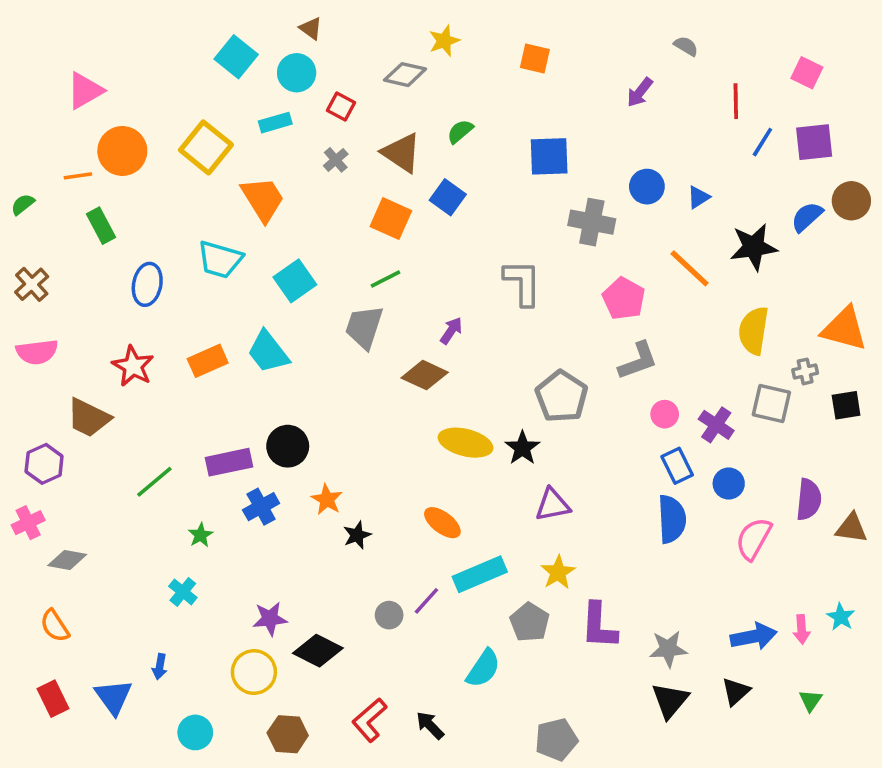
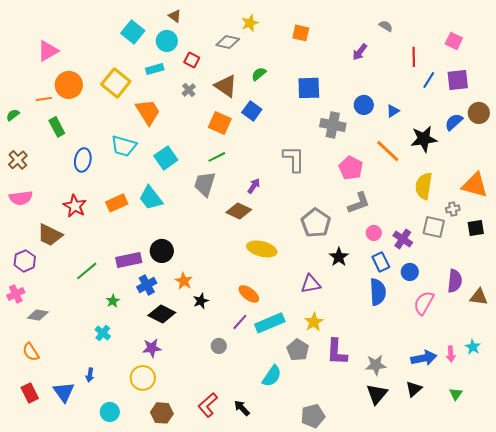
black star: (522, 448) -> (339, 257), moved
purple line: (426, 601) -> (240, 322), moved
black diamond: (318, 651) -> (162, 314), moved

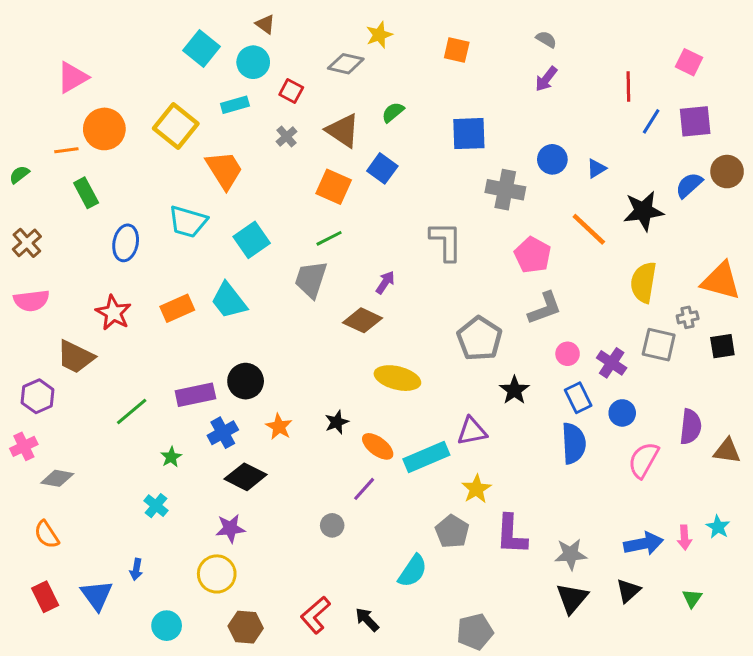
gray semicircle: (386, 26) -> (546, 39), moved
black star: (201, 301) -> (337, 422), moved
cyan rectangle: (270, 323) -> (426, 457), moved

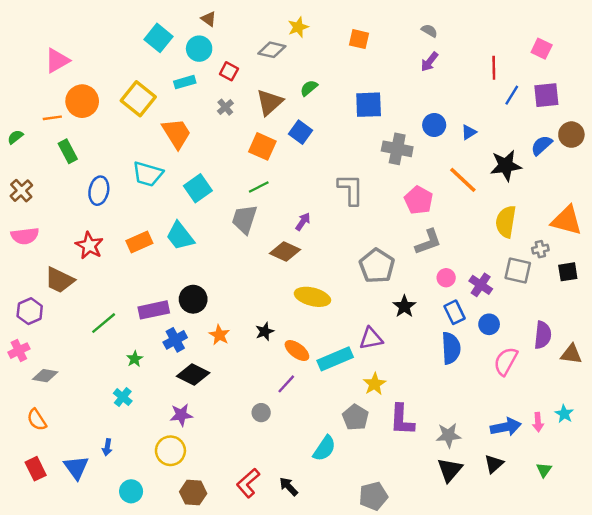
brown triangle: (343, 131) -> (269, 102), turned 44

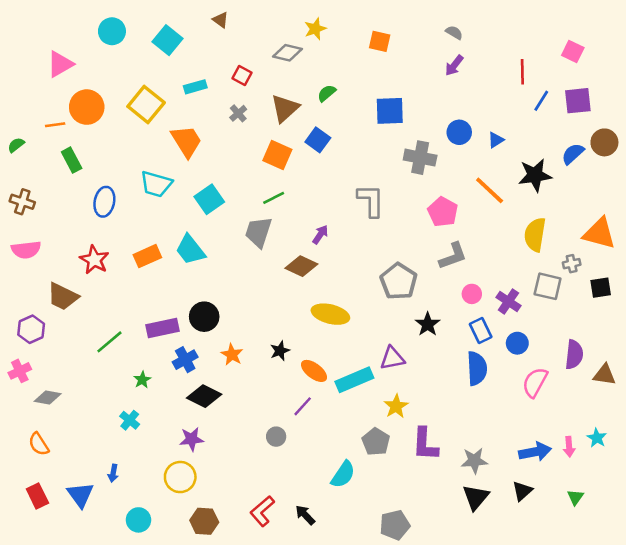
cyan circle: (199, 49) -> (112, 31), moved
brown cross: (21, 191) -> (22, 202), turned -30

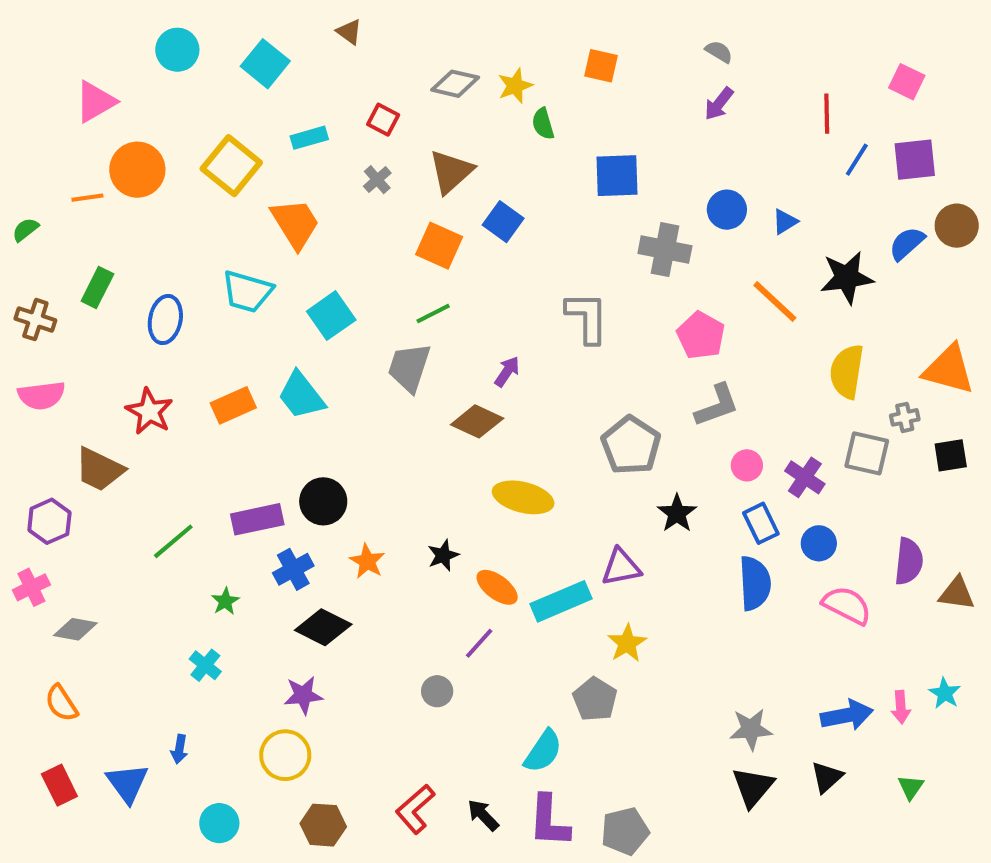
yellow star: (315, 29) -> (515, 86), moved
green semicircle: (327, 93) -> (543, 124), moved, turned -66
green rectangle: (72, 160) -> (97, 288), moved, turned 55
pink semicircle: (535, 382) -> (847, 605), turned 88
purple L-shape: (425, 444) -> (549, 821), moved

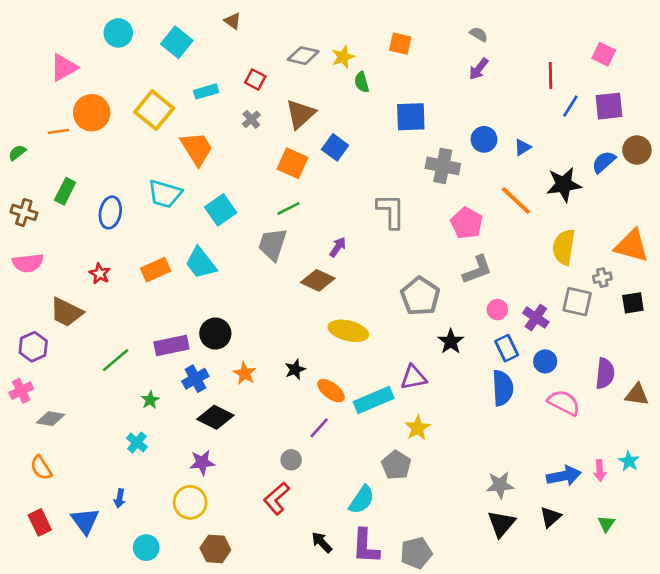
red star: (149, 411) -> (100, 274), size x0.7
red L-shape: (415, 809) -> (277, 498), moved

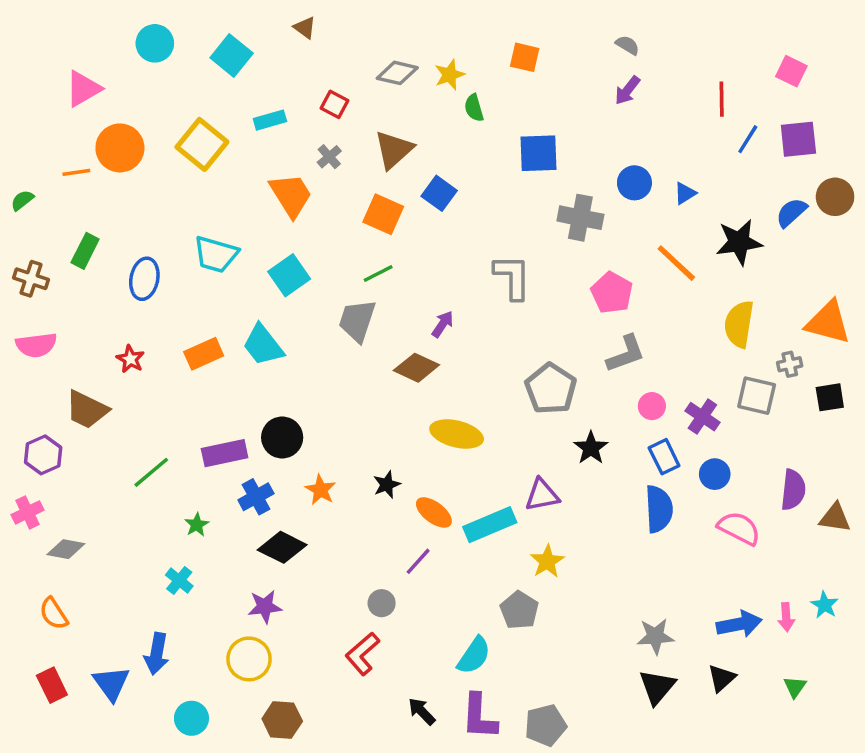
orange trapezoid: (197, 149) -> (291, 195), moved
blue arrow: (120, 498) -> (157, 654), size x1.6

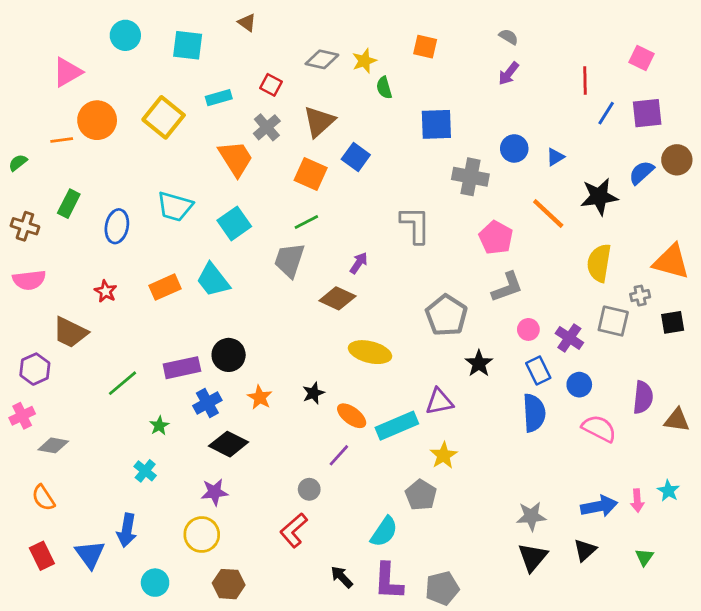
cyan square: (232, 56) -> (188, 45), turned -32
gray cross: (329, 157) -> (267, 127), size x1.4

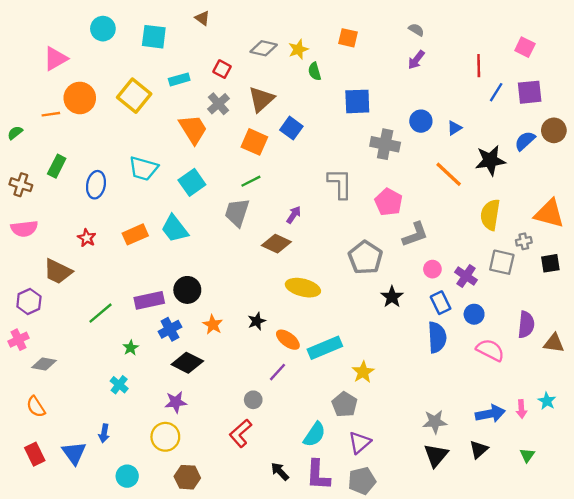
pink pentagon: (496, 238) -> (389, 202), moved
purple triangle: (439, 402) -> (360, 443), moved, turned -30
blue arrow: (127, 530) -> (104, 433), size x0.7

